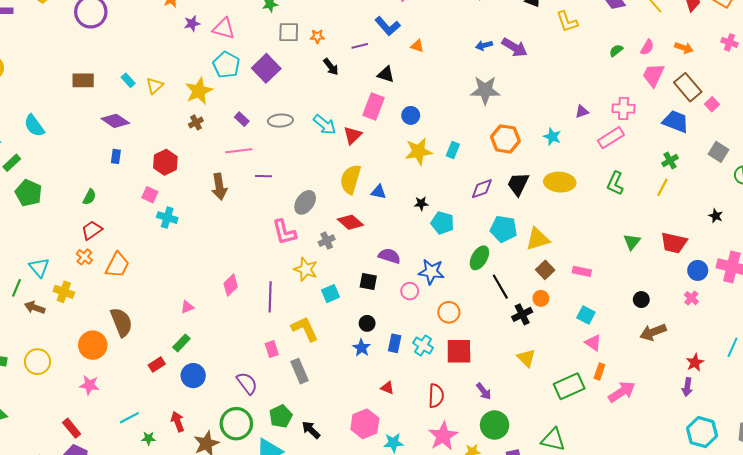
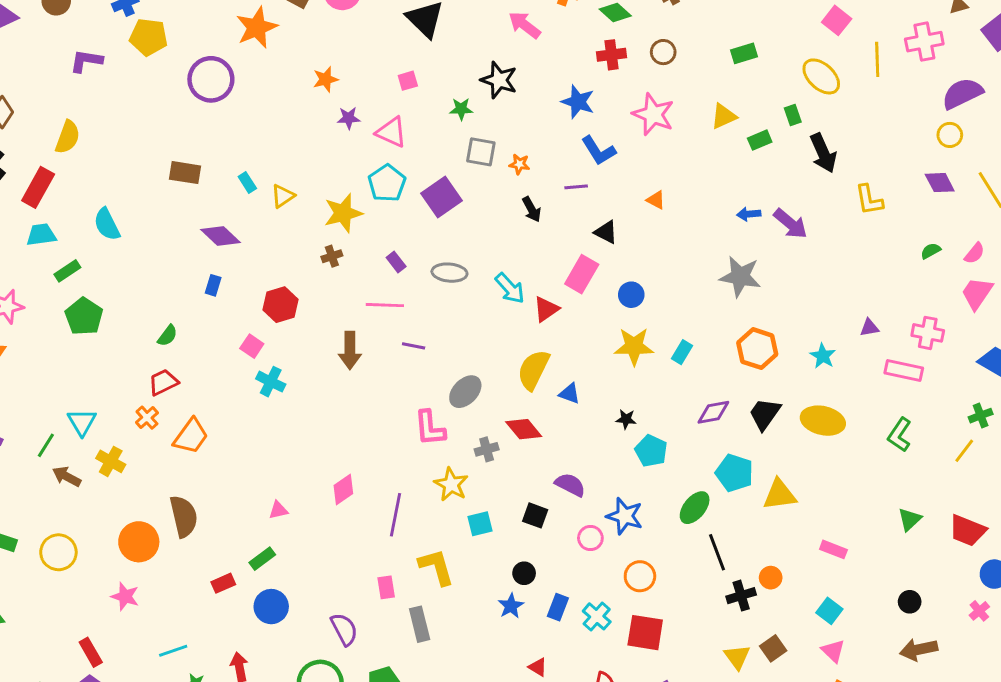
blue L-shape: (388, 26) -> (599, 151), moved
pink rectangle: (611, 138) -> (904, 370), turned 35
brown square: (545, 270) -> (773, 648), moved

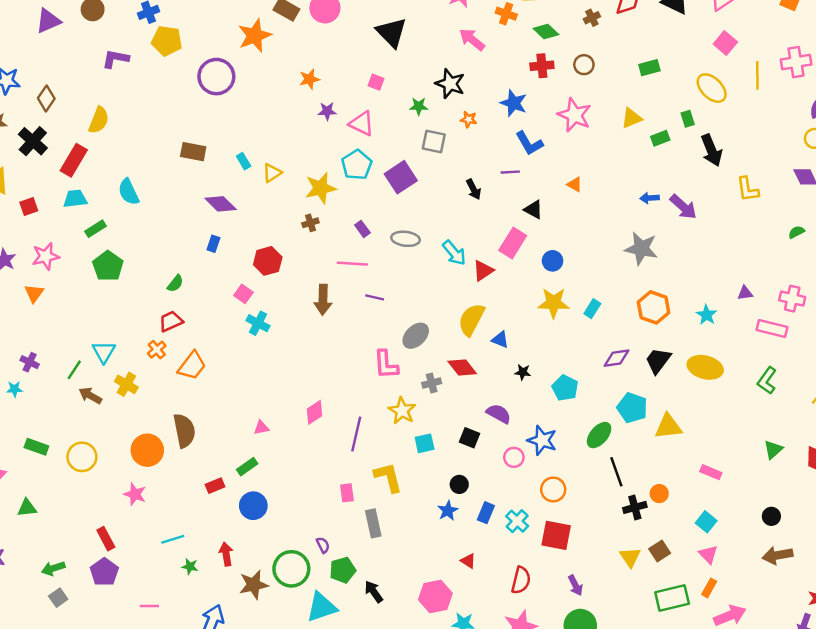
pink square: (408, 81) -> (376, 82), turned 35
orange star: (519, 164) -> (469, 119), moved
black star: (626, 419) -> (523, 372), moved
purple semicircle: (344, 629) -> (323, 545), moved, size x0.6

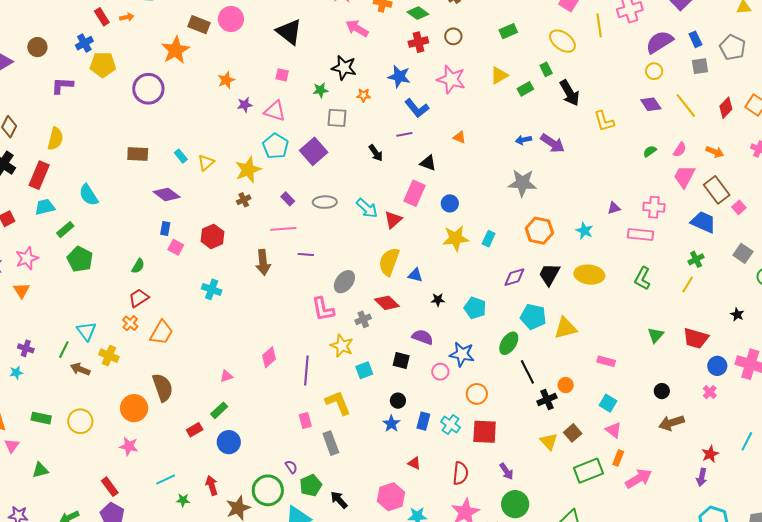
pink square: (243, 294) -> (176, 247), moved

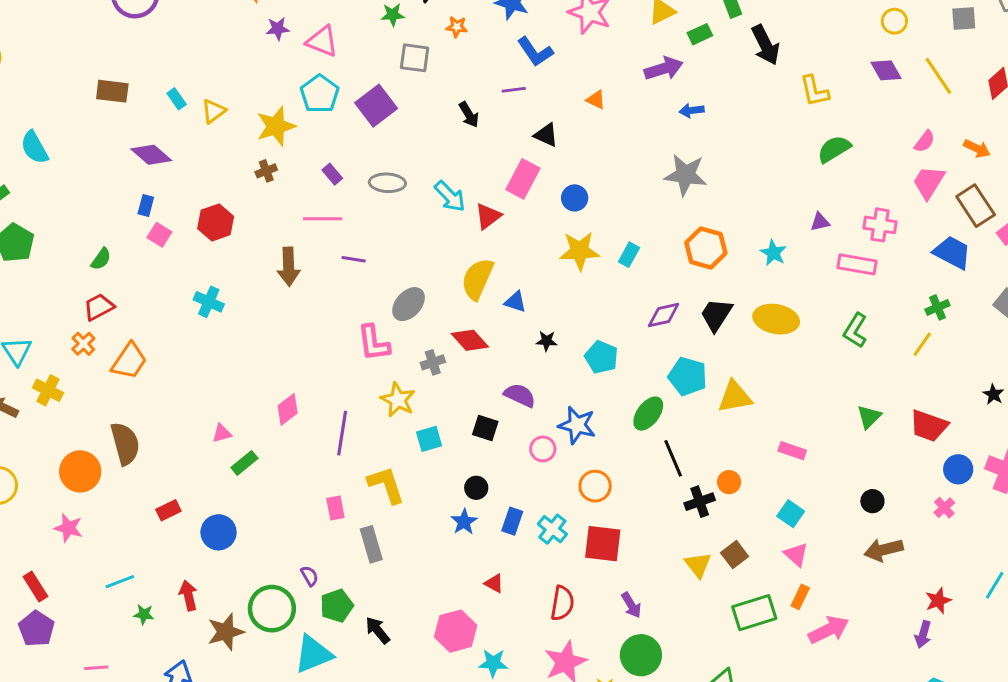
purple arrow: (553, 143) -> (664, 69), moved, turned -55
green semicircle: (650, 151) -> (834, 149), moved, size x1.6
green rectangle: (219, 410) -> (244, 463), moved

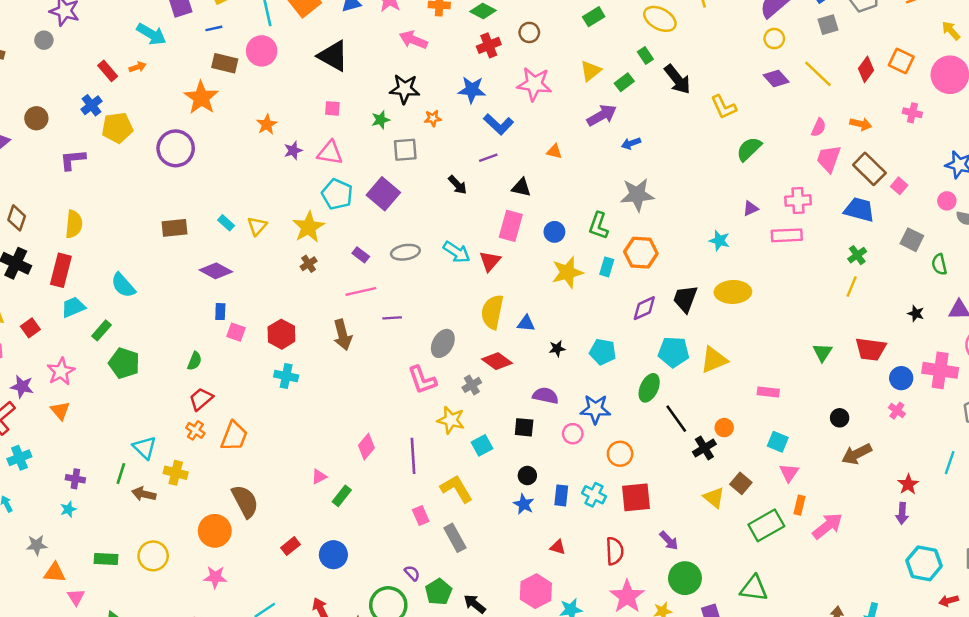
red hexagon: (216, 222) -> (281, 334), moved
orange hexagon: (706, 248) -> (641, 253), moved
green L-shape: (855, 330) -> (599, 226), moved
pink triangle: (796, 555) -> (789, 473), turned 35

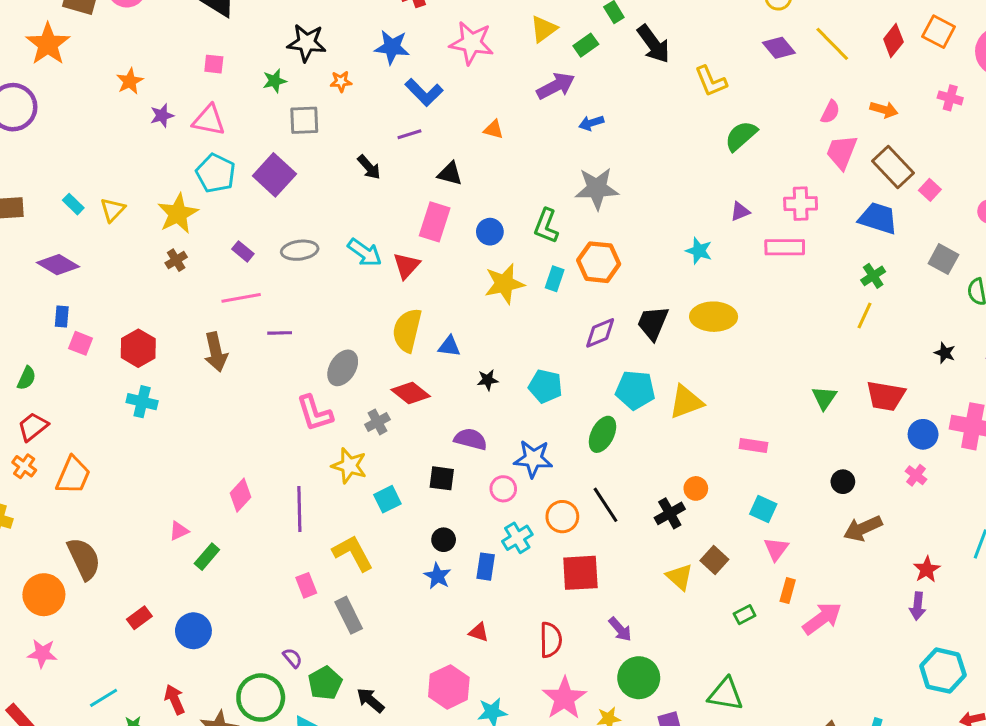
black line: (676, 419) -> (605, 505), moved
cyan cross: (594, 495) -> (517, 538), moved, turned 30
green rectangle: (766, 525) -> (745, 615), size x0.5

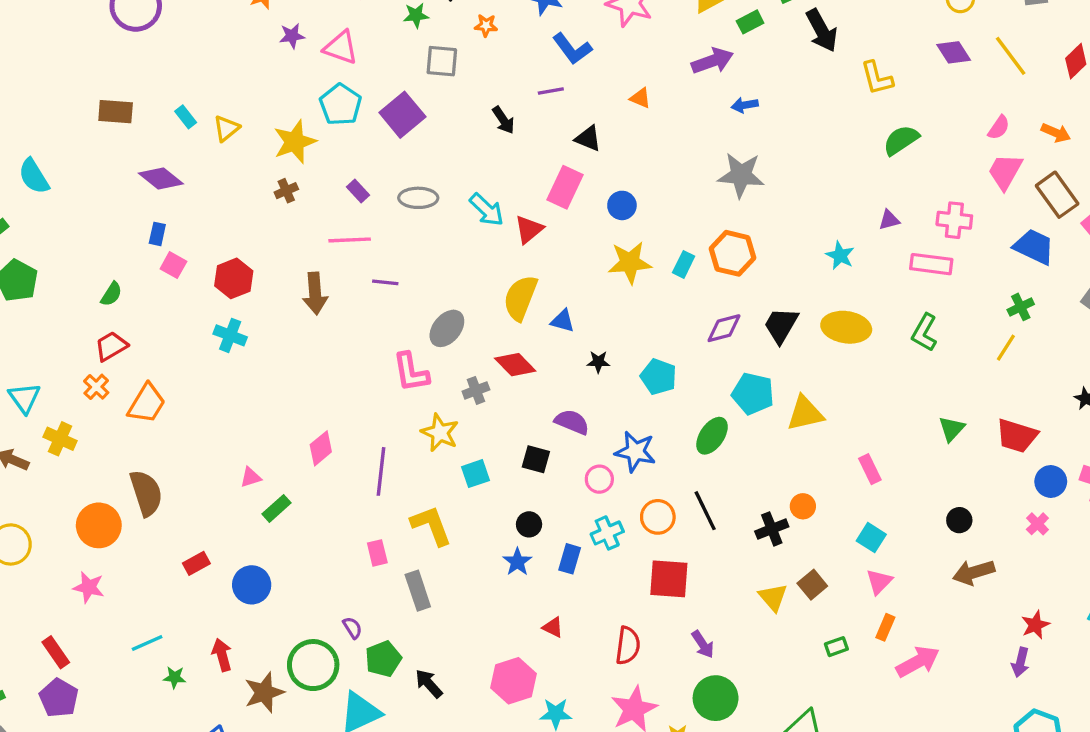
green L-shape: (546, 226) -> (924, 333), moved
pink rectangle: (753, 446) -> (870, 469), turned 48

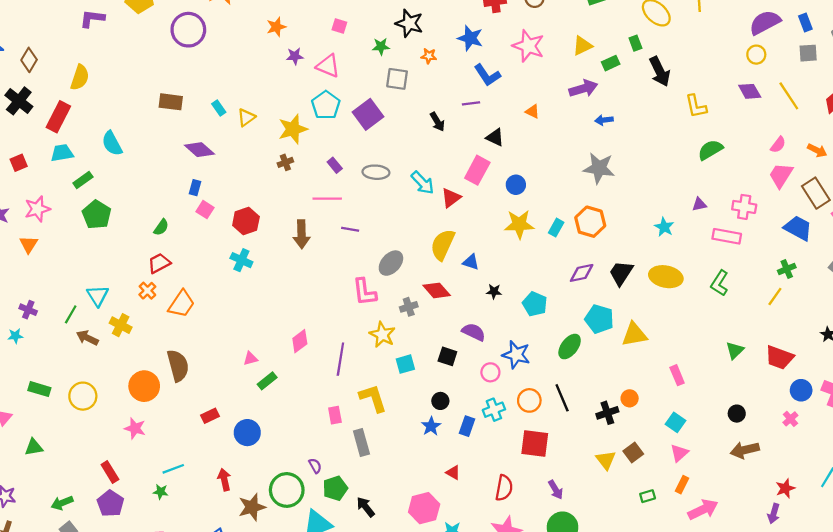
green star: (175, 677) -> (161, 492), moved

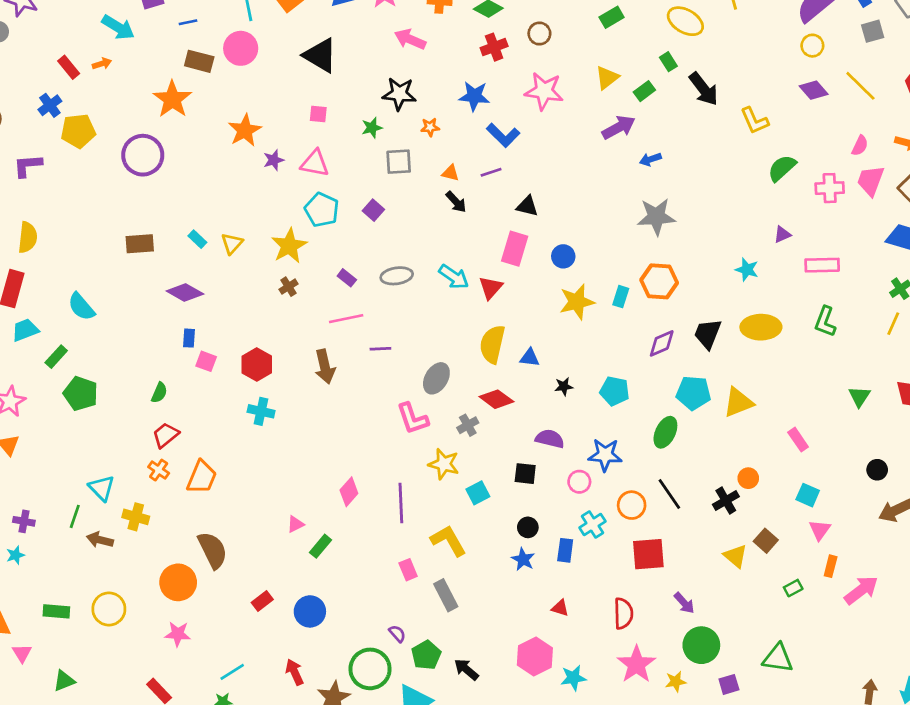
orange star: (276, 27) -> (245, 130), size x1.4
orange triangle: (532, 111) -> (450, 173), moved
purple square: (368, 114) -> (373, 210), size x0.6
pink cross: (744, 207) -> (830, 188), moved

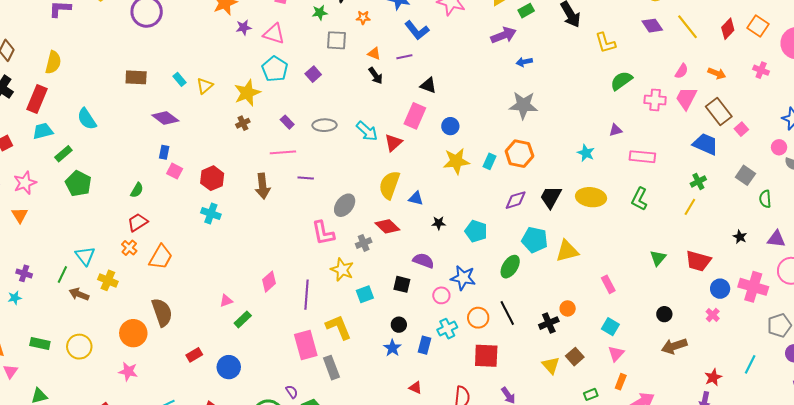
pink rectangle: (408, 570) -> (306, 345), size x1.8

